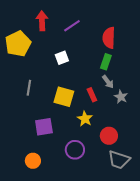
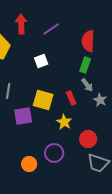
purple square: (44, 127) -> (23, 116), moved
orange circle: (33, 161) -> (29, 164), moved

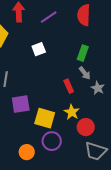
red semicircle: (88, 41) -> (84, 15), moved
yellow square: (43, 100) -> (45, 118), moved
yellow star: (64, 122) -> (72, 112), moved

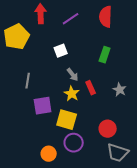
gray arrow: (85, 73) -> (73, 75), moved
yellow star: (72, 112) -> (72, 94), moved

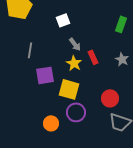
green rectangle: (105, 55) -> (121, 24), moved

